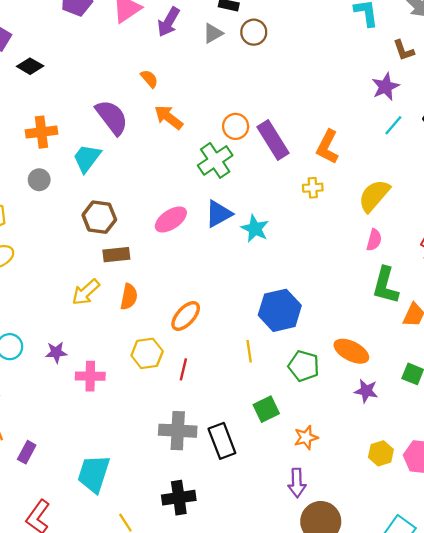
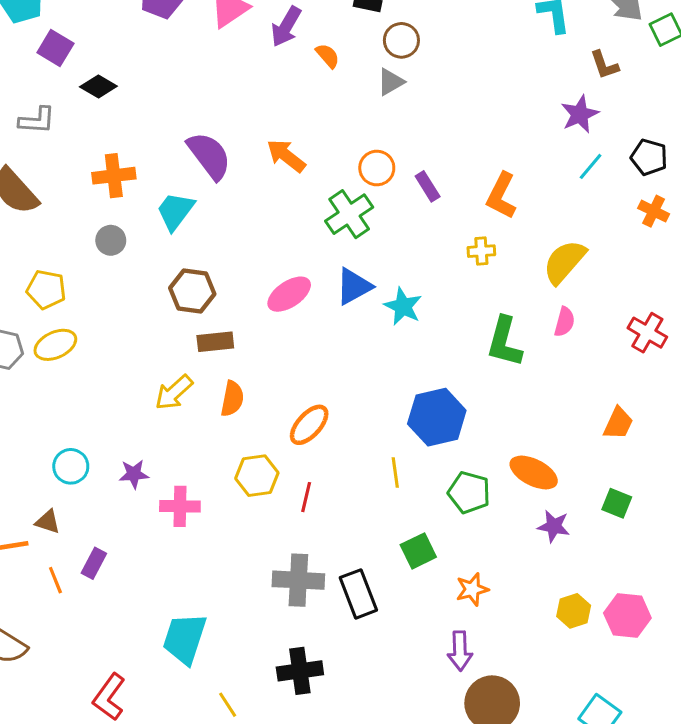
gray triangle: (213, 33) -> (391, 82), moved
orange semicircle: (149, 79) -> (328, 56), moved
purple rectangle: (273, 140) -> (428, 186), size x0.6
green L-shape: (385, 285) -> (504, 342), moved
purple rectangle: (27, 452) -> (94, 563), moved

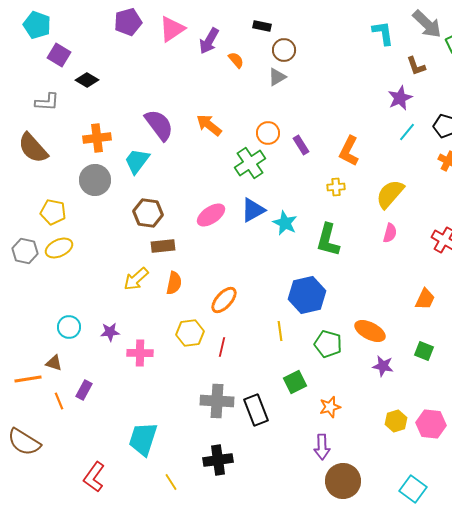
gray circle: (111, 240) -> (95, 180), size x1.6
green L-shape: (504, 342) -> (328, 240), moved

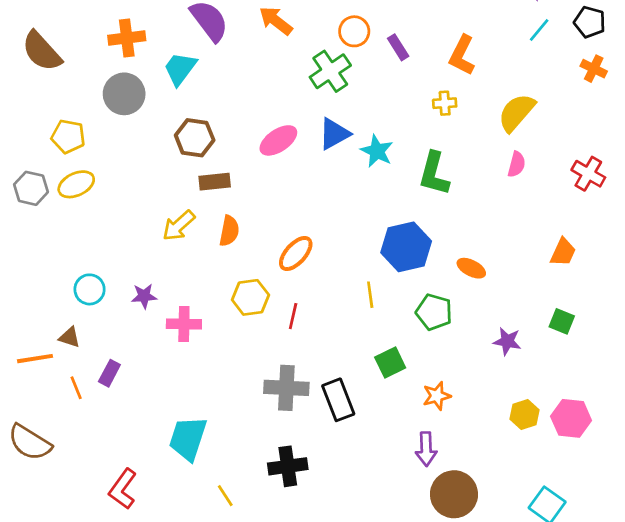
orange ellipse: (370, 331) -> (471, 268), moved, size x0.7

